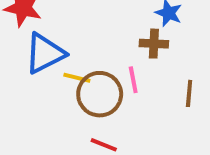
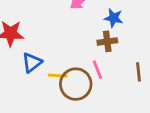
blue triangle: (45, 53) -> (32, 63), size x0.7

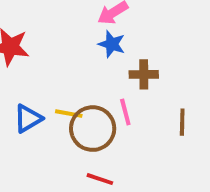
blue star: (114, 18) -> (112, 44), moved
blue triangle: (32, 63) -> (28, 119), moved

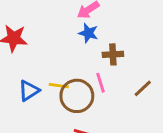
brown line: (182, 122) -> (143, 88), turned 48

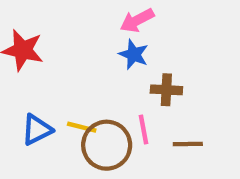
brown line: (143, 88) -> (188, 144), moved, turned 36

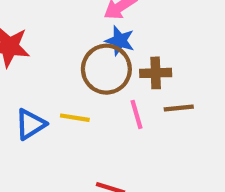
brown line: (188, 144) -> (179, 108), moved
brown circle: (107, 145) -> (106, 69), moved

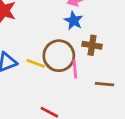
brown circle: (106, 69) -> (59, 56), moved
brown line: (179, 108) -> (104, 84), moved

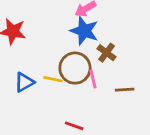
blue star: (73, 21) -> (84, 31), size x1.5
brown cross: (92, 45) -> (106, 53), turned 36

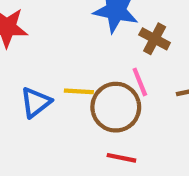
brown circle: (75, 68) -> (116, 107), moved

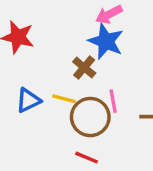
brown cross: (155, 39) -> (84, 67), moved

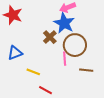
yellow line: (64, 99) -> (33, 72), moved
brown circle: (90, 117) -> (75, 45), moved

